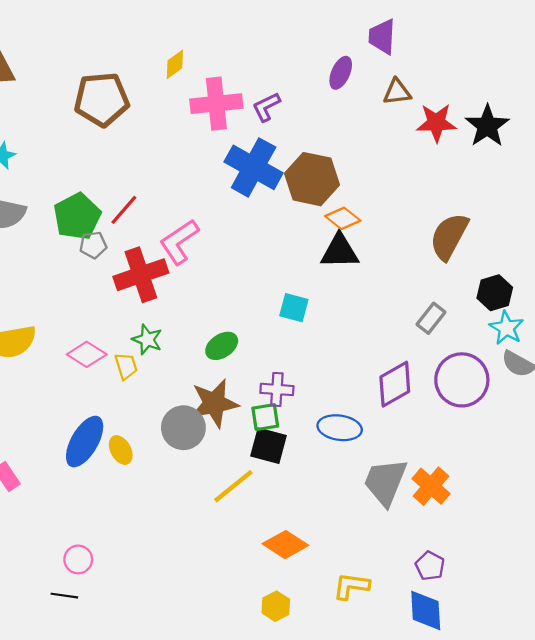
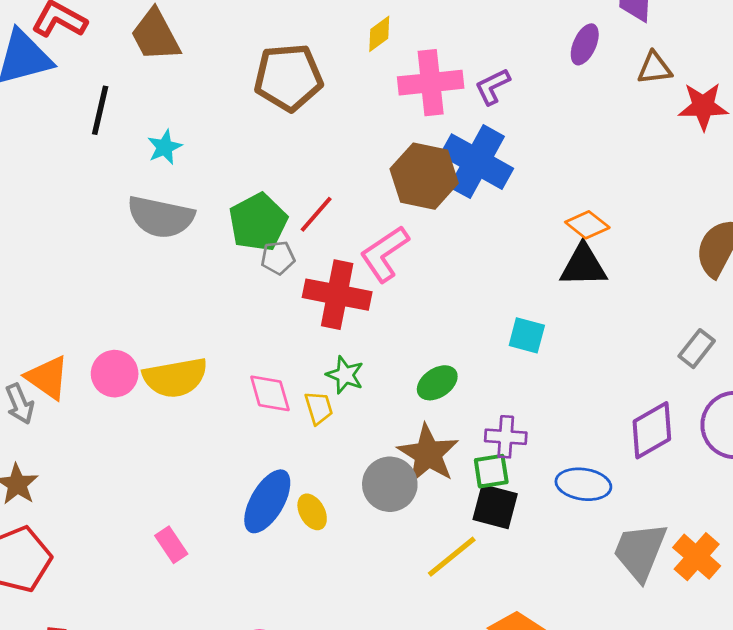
brown hexagon: (312, 179) -> (424, 176), moved
red cross: (141, 275) -> (337, 295), turned 30
pink diamond: (87, 354) -> (270, 393), turned 42
brown star: (214, 403) -> (428, 454), turned -30

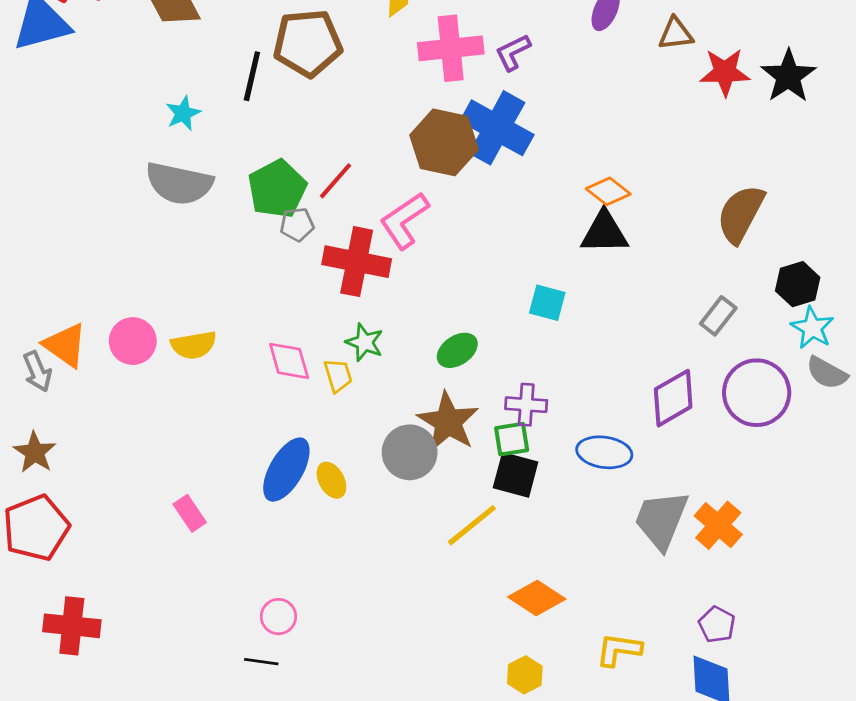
black line: (100, 110) -> (252, 76), moved
yellow semicircle: (175, 378) -> (194, 345), size x0.7

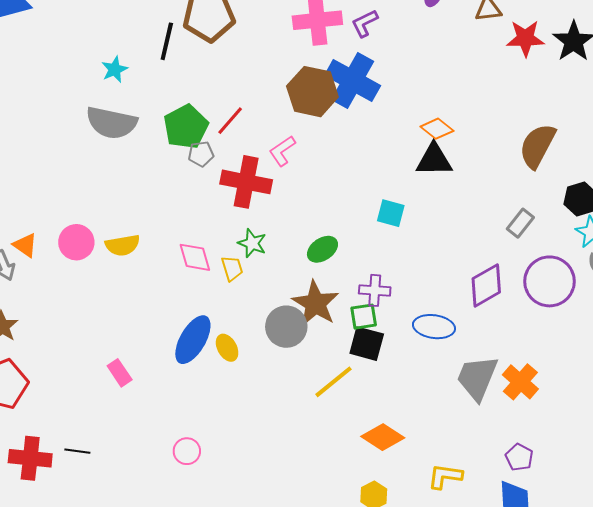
pink L-shape: (404, 221) -> (282, 151), size x0.7
orange triangle: (65, 345) -> (25, 245), size x0.7
black line: (261, 662) -> (77, 451), moved

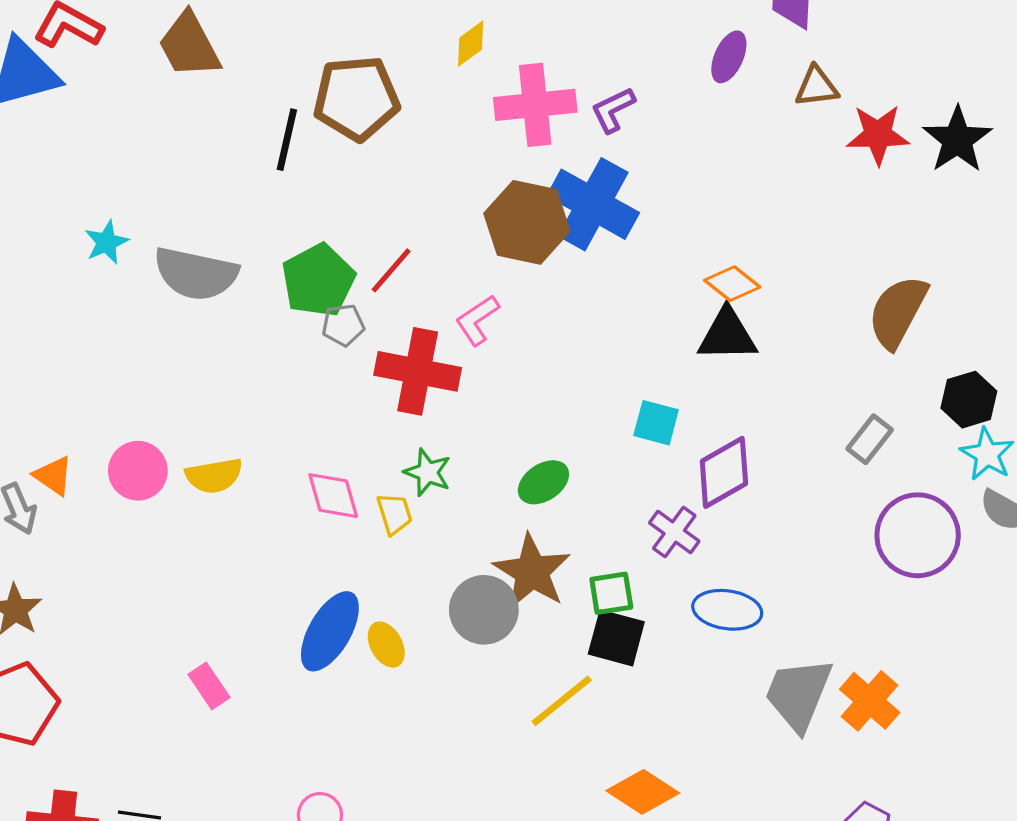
cyan star: (115, 69) -> (106, 242), moved
purple diamond: (486, 285) -> (724, 472), moved
purple cross: (375, 290) -> (674, 532), moved, turned 32

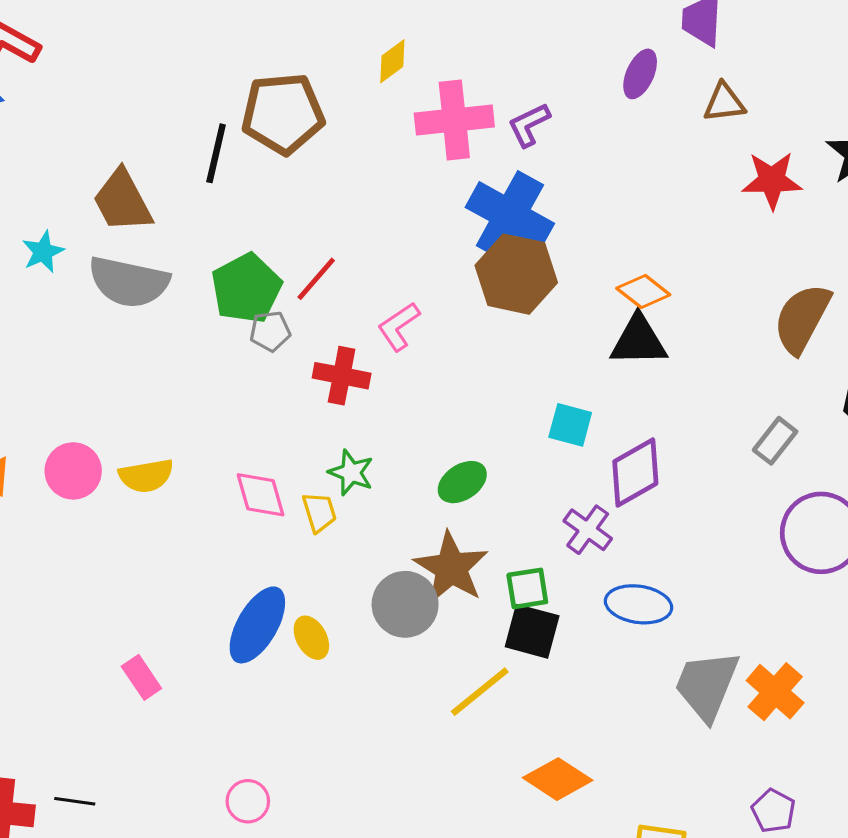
brown trapezoid: (189, 45) -> (122, 201), moved
red star: (878, 135) -> (772, 180), moved
brown hexagon: (527, 222) -> (516, 274), moved
red cross: (418, 371) -> (342, 376), size x0.7

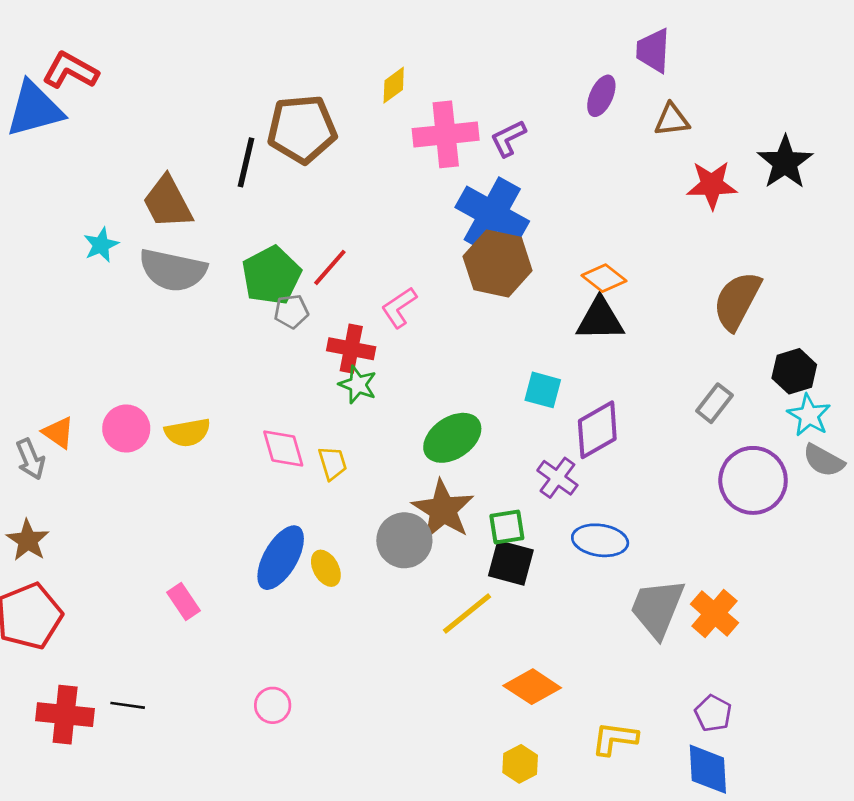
green star: (351, 473) -> (358, 385), moved
green ellipse: (462, 482) -> (452, 438), size x1.4

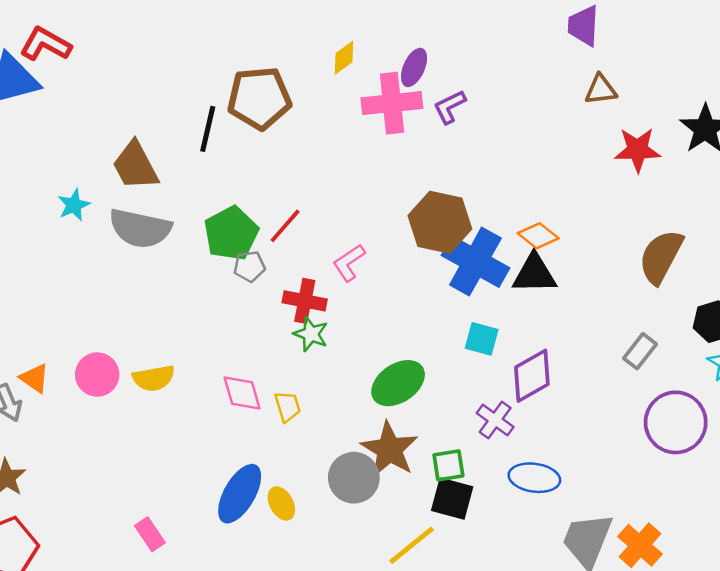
purple ellipse: (601, 96) -> (414, 67), moved
blue cross: (492, 214) -> (475, 262), moved

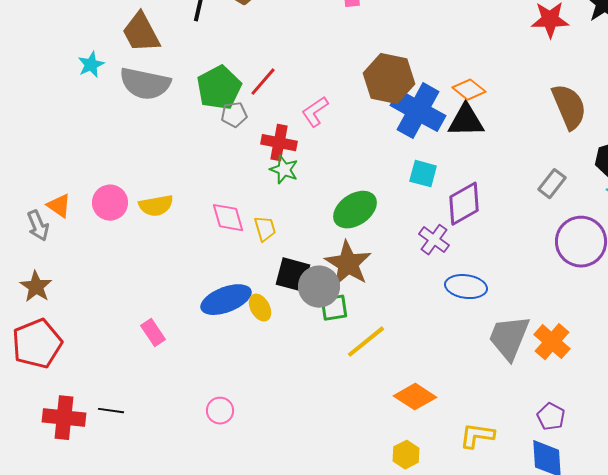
brown semicircle: (661, 257) -> (569, 107), turned 129
green square: (448, 465) -> (334, 308), moved
blue ellipse: (240, 494) -> (226, 300), turned 39
black square: (452, 499) -> (293, 275), moved

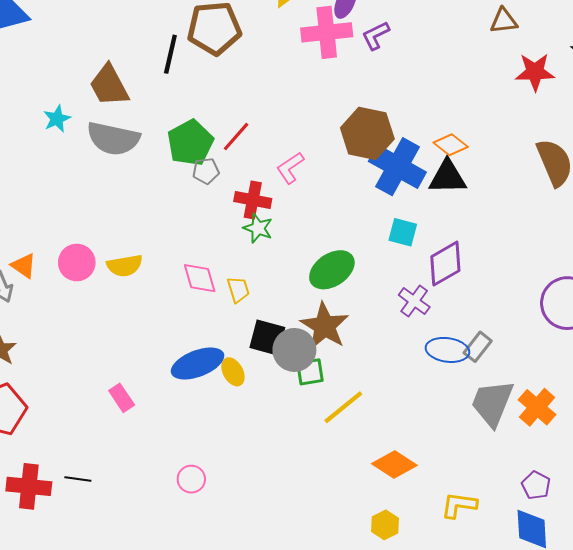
gray rectangle: (552, 184) -> (478, 347), moved

